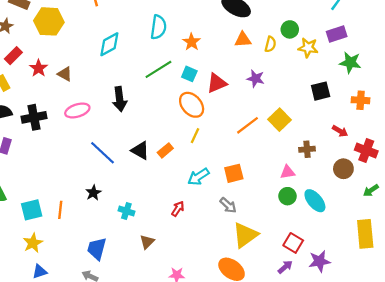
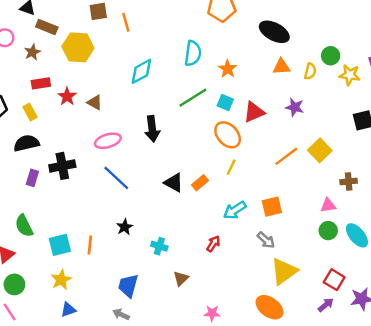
red rectangle: (13, 56) -> (41, 83), turned 36
black cross: (34, 117) -> (62, 166), moved
blue line: (102, 153) -> (116, 178), moved

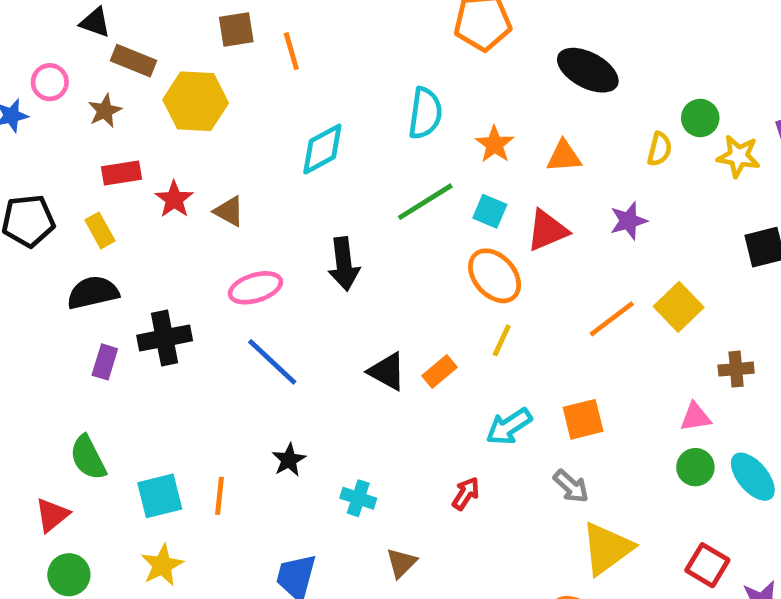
orange triangle: (281, 67) -> (564, 156), moved
purple star: (295, 107) -> (628, 221), turned -30

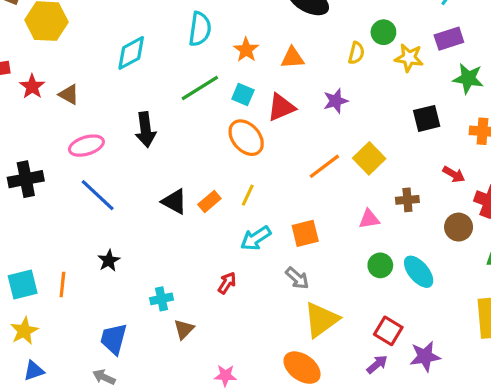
yellow line: (502, 340) -> (248, 195), moved
pink triangle: (695, 417) -> (369, 219), moved
cyan cross: (358, 498) -> (162, 299), moved, turned -30

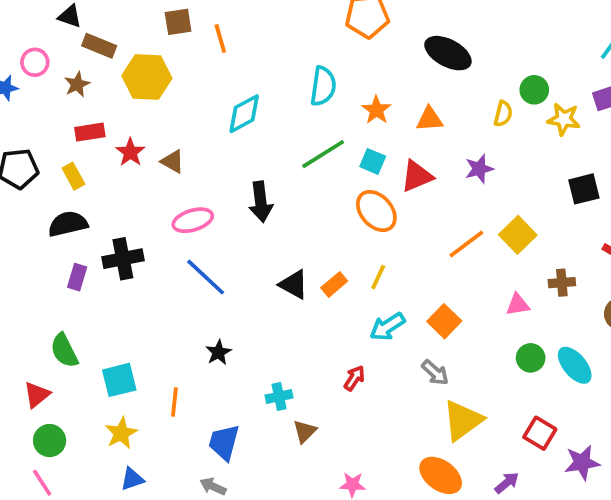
orange square: (305, 233) -> (444, 321), turned -32
orange line: (62, 285) -> (174, 402), moved
purple arrow: (377, 364) -> (507, 483), moved

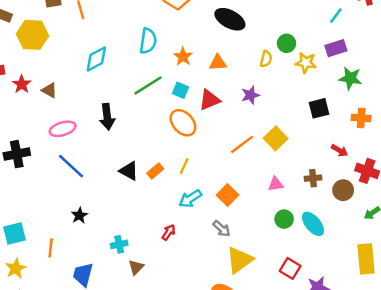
brown cross: (562, 283) -> (313, 178), moved

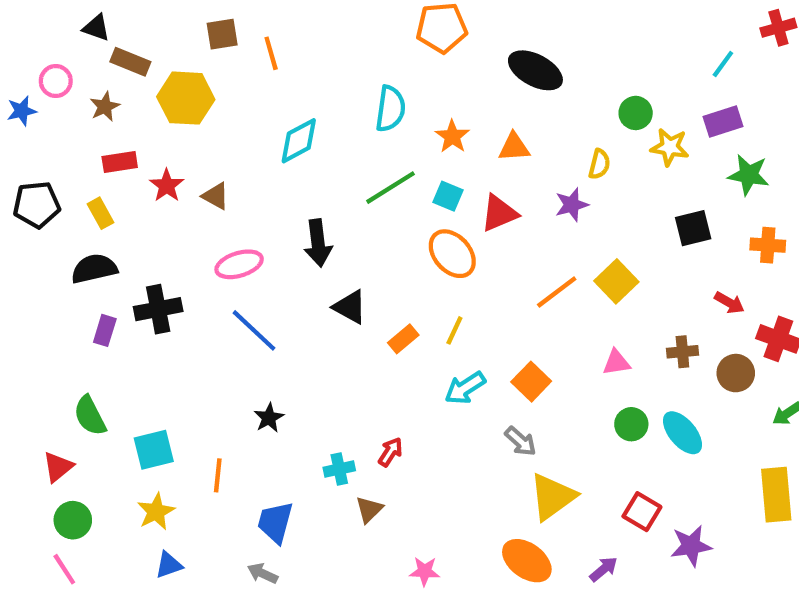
yellow semicircle: (266, 59) -> (599, 164), moved
black triangle: (129, 171) -> (350, 307), moved
red arrow: (169, 232) -> (390, 452), moved

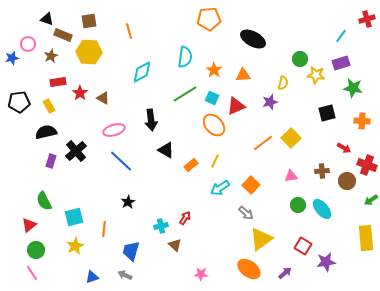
brown square: (222, 34) -> (89, 21), moved
black cross: (158, 309) -> (76, 151), turned -30
brown triangle: (369, 509) -> (175, 245), turned -32
blue triangle: (169, 565) -> (92, 277), moved

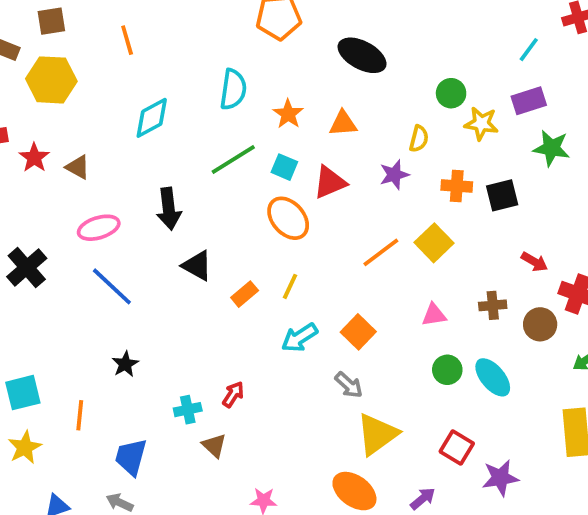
orange cross: (362, 121) -> (457, 186), moved

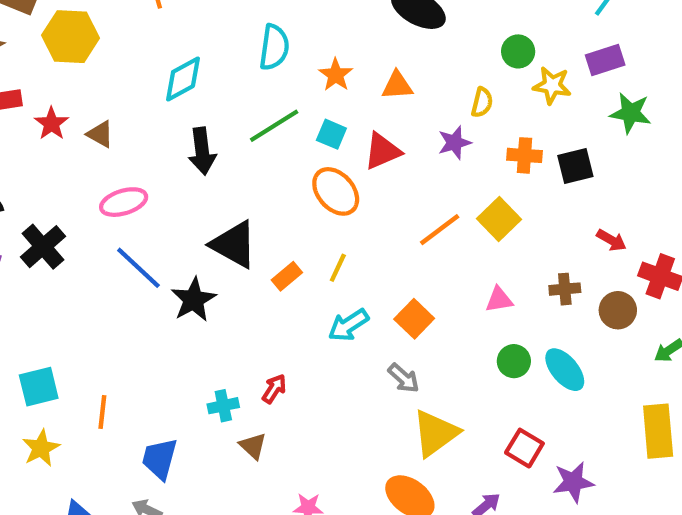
black arrow: (169, 209) -> (202, 151), moved
black triangle: (197, 266) -> (234, 244), size x1.4
black star: (125, 364) -> (194, 300), moved, size x1.5

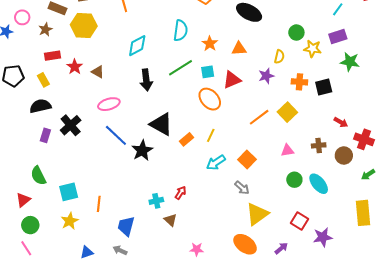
cyan square: (331, 134) -> (208, 72), turned -32

